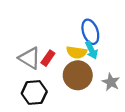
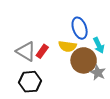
cyan arrow: (91, 50) -> (99, 45), moved
brown circle: (78, 75) -> (84, 60), moved

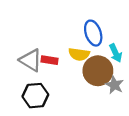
red rectangle: (42, 51) -> (50, 60), turned 64

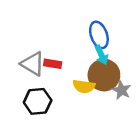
cyan arrow: (116, 53) -> (101, 55), moved
yellow semicircle: (79, 54) -> (84, 86), moved

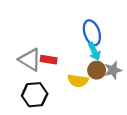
brown circle: (104, 75) -> (97, 70), size x0.6
gray star: (122, 90) -> (113, 70), moved, turned 30

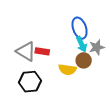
gray star: (113, 70) -> (97, 47), moved

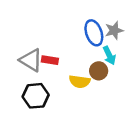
cyan arrow: (82, 44) -> (109, 55), moved
gray star: (97, 47) -> (114, 30), moved

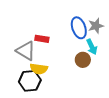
red rectangle: (50, 60) -> (42, 39), moved
yellow semicircle: (80, 82) -> (39, 69), moved

